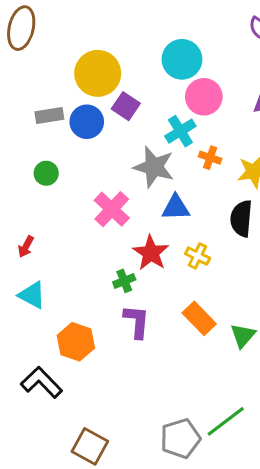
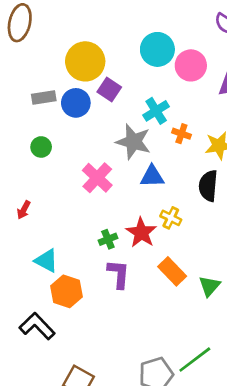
pink circle: (204, 97) -> (191, 65), moved
red star: (151, 253) -> (141, 233), moved
cyan triangle: (32, 295) -> (46, 261), moved

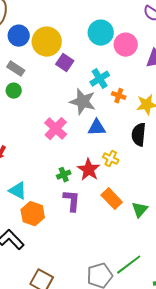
gray rectangle: (44, 98) -> (16, 69), turned 42
blue circle: (76, 103) -> (19, 36), moved
green circle: (41, 147) -> (14, 91), moved

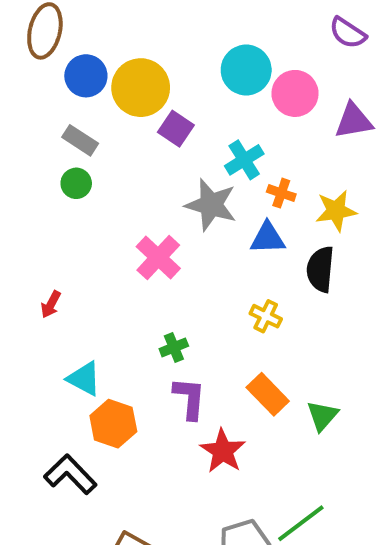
blue triangle: (97, 128) -> (268, 238), moved
red star: (89, 170) -> (223, 451), moved

